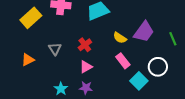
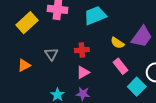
red cross: (85, 45) -> (82, 50), turned 32

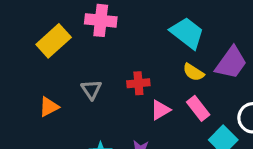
cyan trapezoid: (95, 15) -> (187, 33), moved, turned 60
pink triangle: (83, 72) -> (160, 110), moved

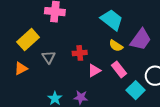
yellow rectangle: (54, 41) -> (28, 40), moved

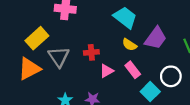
gray triangle: (49, 57) -> (59, 57), size x1.5
orange triangle: (21, 68) -> (29, 69), size x1.6

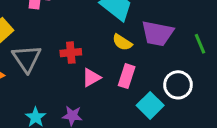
purple trapezoid: (156, 38) -> (157, 33), turned 65
pink rectangle: (133, 70) -> (127, 76), turned 56

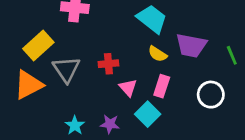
pink triangle: (91, 78) -> (128, 88), turned -42
cyan square: (150, 105) -> (148, 114), moved

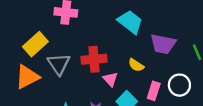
yellow semicircle: (157, 54) -> (136, 65), moved
red cross: (108, 64) -> (94, 59), size x1.5
pink rectangle: (162, 86) -> (154, 91), moved

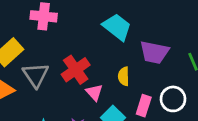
red cross: (94, 59) -> (76, 70), turned -30
yellow semicircle: (136, 65) -> (124, 76), turned 56

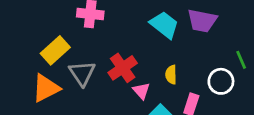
purple trapezoid: (154, 52) -> (202, 21), moved
white circle: (173, 99) -> (221, 81), moved

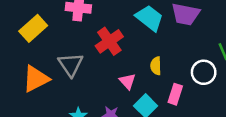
yellow rectangle: (55, 50) -> (33, 28), moved
red cross: (123, 68) -> (109, 41), moved

